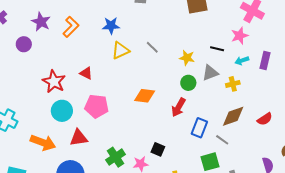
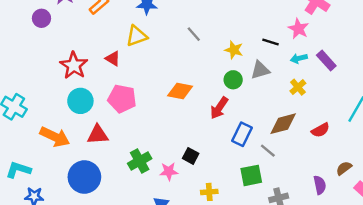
pink star: (240, 36) -> (298, 29), turned -30
yellow triangle: (120, 51) -> (137, 36), moved
purple rectangle: (265, 60) -> (326, 61), turned -60
yellow cross: (233, 84) -> (298, 87), moved, turned -32

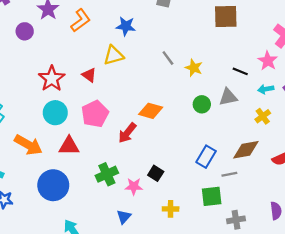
yellow star: (234, 50) -> (194, 68), moved
pink pentagon: (122, 99) -> (95, 114), turned 30
red arrow: (219, 108) -> (127, 133), moved
gray line: (268, 151) -> (229, 174), turned -56

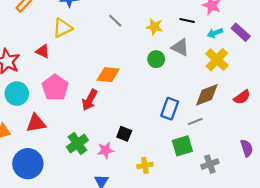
yellow star: (194, 68) -> (154, 27), moved
gray triangle: (228, 97) -> (180, 47), turned 48
yellow cross: (263, 116) -> (217, 60), size x1.5

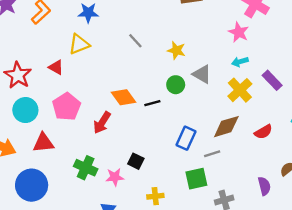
black line: (187, 21) -> (152, 103), moved, turned -32
purple rectangle: (241, 32) -> (272, 80), moved
orange diamond: (108, 75) -> (124, 97), turned 45
green cross: (77, 143) -> (86, 168), turned -35

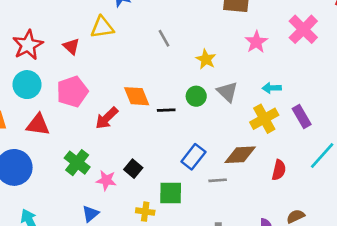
pink star: (239, 32) -> (256, 42), moved
red semicircle: (263, 132) -> (279, 170), turned -60
green square: (196, 179) -> (171, 193), moved

